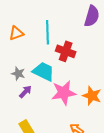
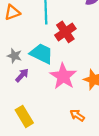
red cross: (66, 51) -> (65, 32), turned 36
pink star: (64, 93) -> (63, 76), turned -30

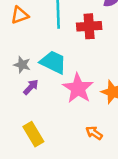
red cross: (65, 32) -> (89, 26), moved, turned 30

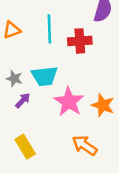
cyan trapezoid: (53, 62) -> (45, 76), turned 148
orange arrow: (94, 133) -> (85, 145), size x1.5

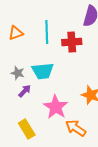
pink star: (69, 102) -> (56, 107), moved

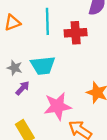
pink star: (56, 107) -> (58, 106), turned 30

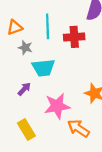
gray star: (15, 68) -> (25, 48), moved

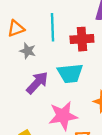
cyan trapezoid: (43, 68) -> (70, 73), moved
purple arrow: (24, 89) -> (37, 83), moved, size x1.5

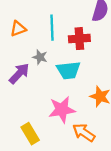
gray star: (28, 51) -> (40, 57), moved
purple arrow: (37, 83) -> (19, 74), moved

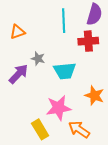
cyan line: (52, 28) -> (64, 21), moved
red cross: (79, 39) -> (88, 41), moved
yellow rectangle: (30, 134) -> (40, 129), moved

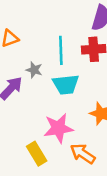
cyan line: (64, 21) -> (61, 50), moved

